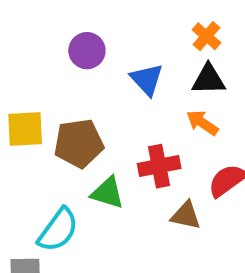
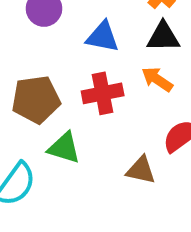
blue triangle: (147, 79) -> (103, 37), turned -36
red cross: (159, 166) -> (103, 93), moved

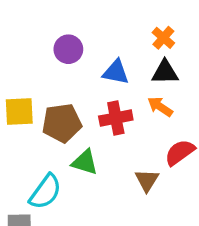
brown triangle: (141, 170) -> (147, 180), turned 50

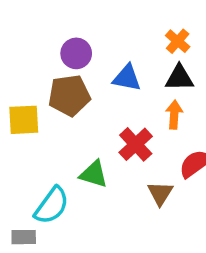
orange arrow: (160, 107) -> (174, 115), turned 60
red cross: (116, 118) -> (136, 144), moved, turned -32
brown pentagon: (62, 123) -> (69, 95), moved

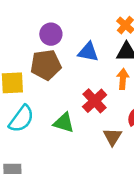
cyan semicircle: (52, 206) -> (21, 119), moved

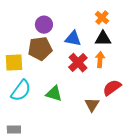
red cross: (95, 101) -> (78, 63), moved

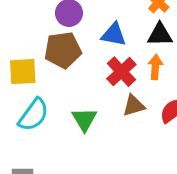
green triangle: (54, 94) -> (84, 119), turned 42
brown triangle: (92, 105) -> (134, 106), moved, turned 42

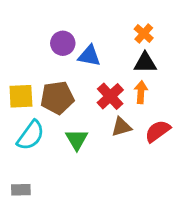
blue triangle: (114, 35) -> (89, 56), moved
brown pentagon: (63, 50) -> (57, 98), moved

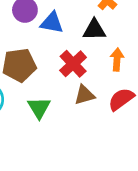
black triangle: (145, 63) -> (94, 30), moved
orange arrow: (141, 92) -> (117, 60), moved

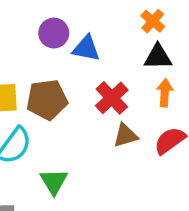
black triangle: (94, 30) -> (158, 57), moved
green triangle: (39, 108) -> (54, 182), moved

